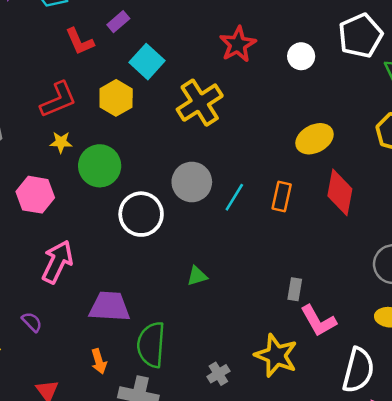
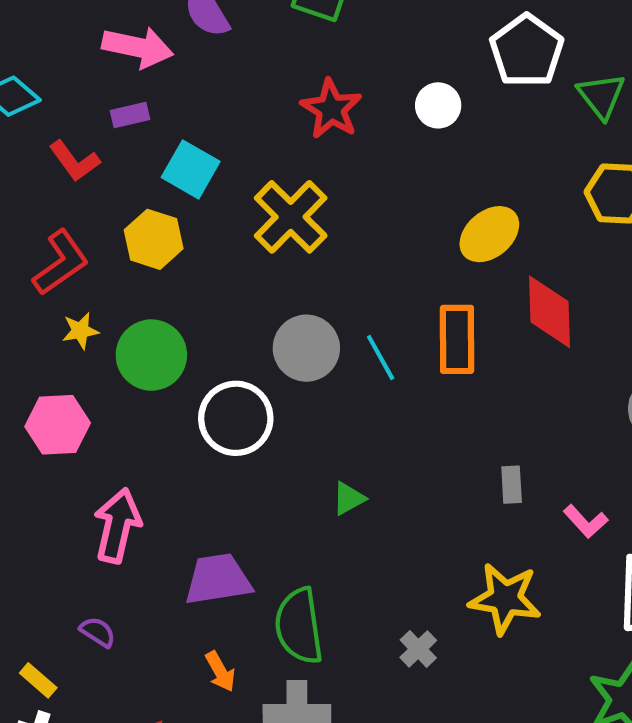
purple rectangle: (118, 22) -> (130, 115), turned 40
cyan line: (234, 197) -> (381, 358), turned -48
orange rectangle: (282, 197) -> (457, 339), size x1.4
pink L-shape: (318, 321) -> (586, 521), moved, size x0.7

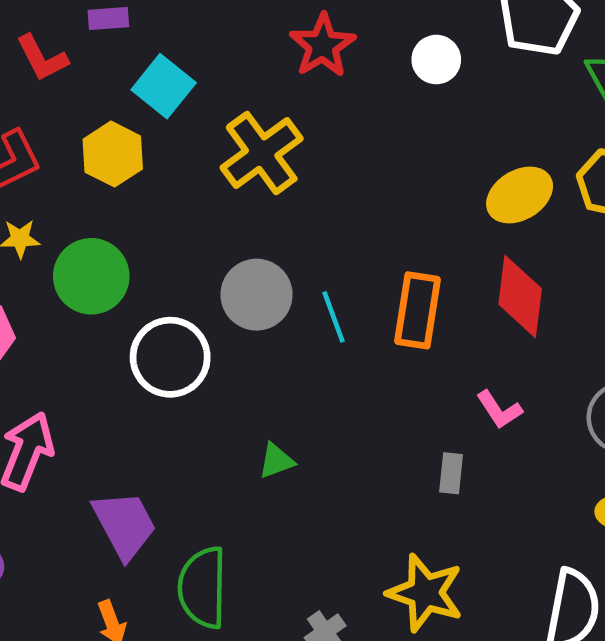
yellow ellipse: (489, 234) -> (520, 195), moved
pink L-shape: (586, 521) -> (499, 410), moved
purple trapezoid: (218, 579) -> (124, 525), turned 62

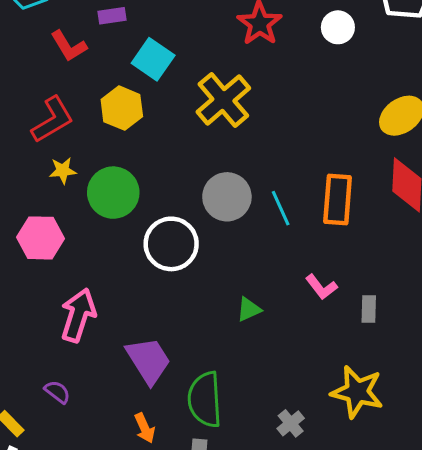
pink L-shape: (499, 410) -> (321, 287), moved

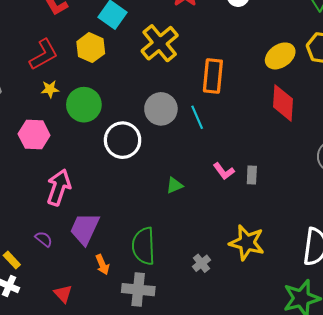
orange rectangle: (338, 200) -> (213, 76), moved
gray rectangle: (369, 309) -> (252, 175), moved
purple trapezoid: (148, 360) -> (85, 229), moved, turned -124

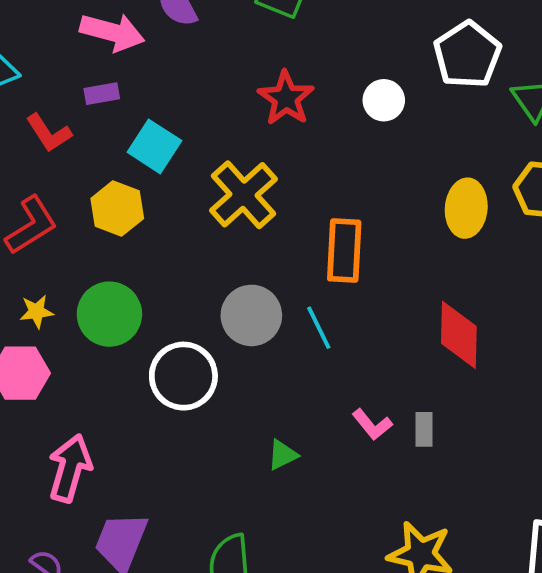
yellow ellipse: (280, 56) -> (466, 208), turned -48
yellow star: (50, 89) -> (37, 312), moved
red diamond: (283, 103) -> (459, 335), moved

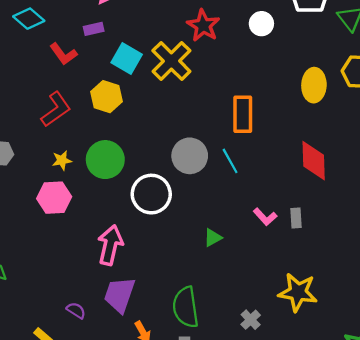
yellow cross: (244, 195) -> (171, 61), moved
pink arrow: (70, 468) -> (110, 245), moved

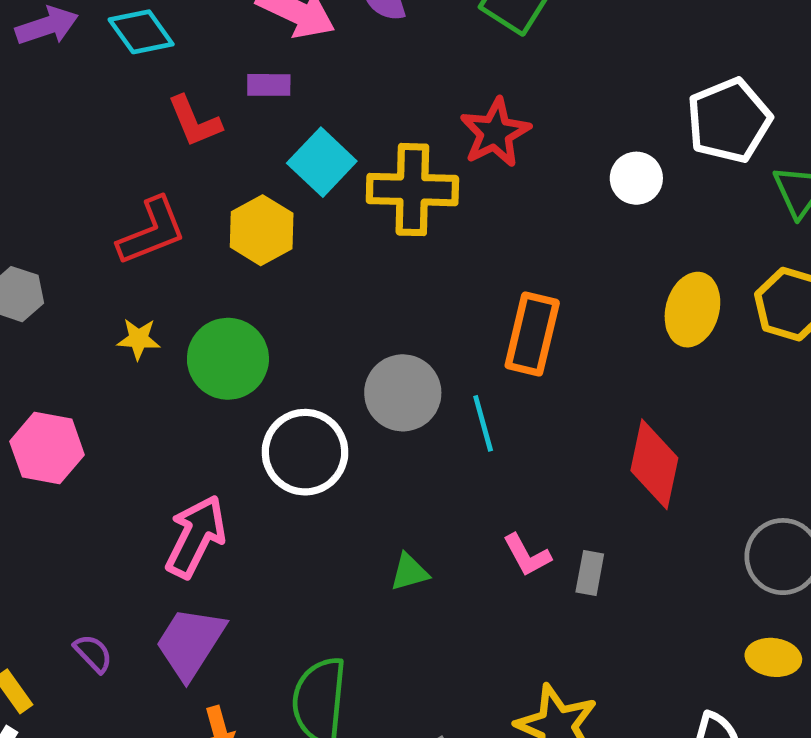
white circle: (261, 24) -> (636, 178), moved
yellow cross: (171, 61) -> (412, 190), turned 33
pink hexagon: (54, 198) -> (47, 448), moved

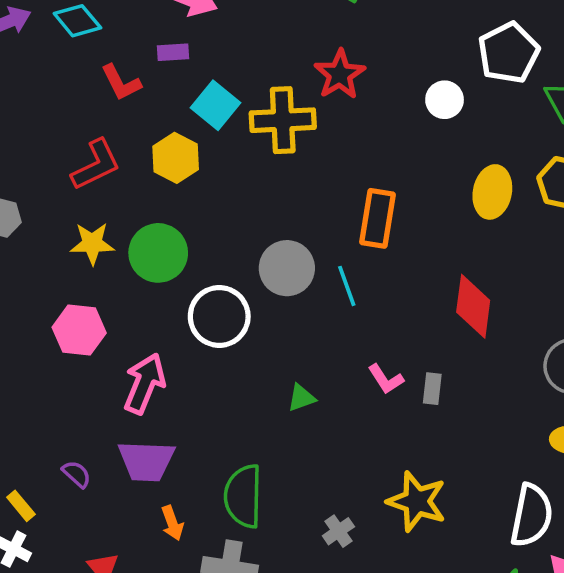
yellow star: (139, 339) -> (92, 243), size x1.4
pink hexagon: (47, 448) -> (79, 330), moved
purple trapezoid: (190, 643) -> (146, 461), turned -116

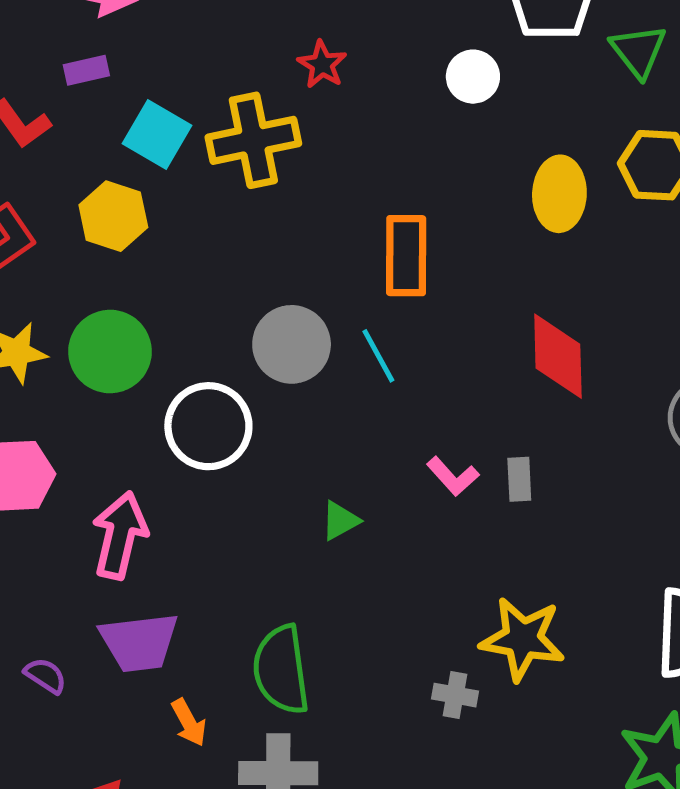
red star: (340, 74) -> (322, 64), size x0.7
gray cross: (338, 531) -> (455, 695), moved, turned -36

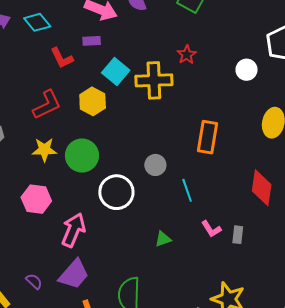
gray circle: (292, 344) -> (155, 165), size x0.7
cyan line: (378, 356) -> (187, 190), moved
purple trapezoid: (139, 642) -> (74, 274), turned -52

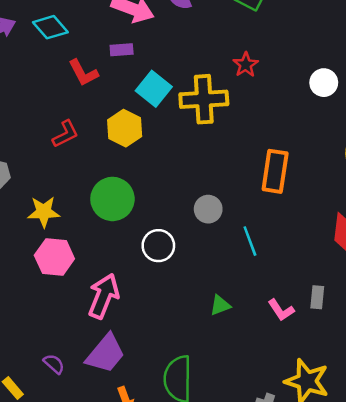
red L-shape: (47, 105) -> (65, 134), size x0.7
yellow star: (44, 150) -> (44, 212), moved
white circle: (116, 192) -> (158, 246), size x0.7
pink L-shape: (211, 229) -> (281, 310), moved

